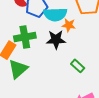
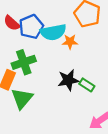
black star: (56, 40) -> (68, 80), moved

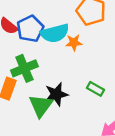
black star: (68, 80) -> (56, 94), moved
green triangle: (22, 99) -> (41, 106), moved

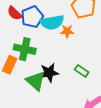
green cross: (24, 68) -> (25, 49), turned 30
green triangle: (41, 106) -> (36, 81), turned -30

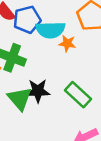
green rectangle: (82, 71) -> (78, 95), size x1.5

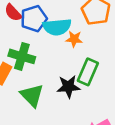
black star: (38, 91) -> (68, 87), moved
green rectangle: (78, 95) -> (88, 72), moved, turned 75

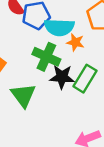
green cross: (22, 56) -> (46, 57), moved
black star: (68, 87) -> (62, 77), moved

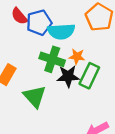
orange star: (75, 42) -> (77, 57), moved

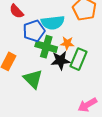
blue pentagon: (39, 23) -> (34, 31), moved

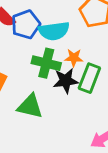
blue pentagon: (34, 31) -> (26, 24), moved
green triangle: (33, 79) -> (30, 106), turned -30

